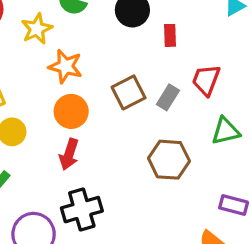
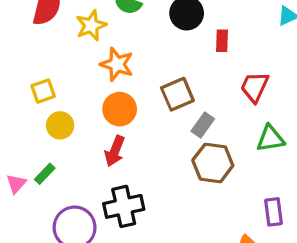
gray rectangle: (168, 97) -> (203, 125), moved
purple rectangle: (234, 205) -> (273, 212), turned 64

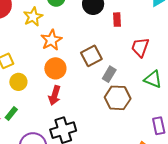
orange star: (117, 64) -> (51, 40), turned 30
green triangle: (270, 139) -> (153, 79), turned 36

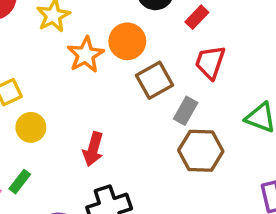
red rectangle: (117, 20) -> (197, 17), turned 48
red trapezoid: (140, 47) -> (210, 62), moved
orange circle: (55, 68) -> (127, 41), moved

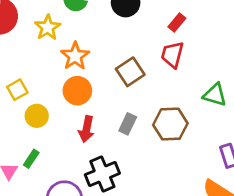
red rectangle: (197, 17) -> (177, 23), moved
orange circle: (127, 41) -> (77, 91), moved
gray rectangle: (186, 111) -> (128, 124), moved

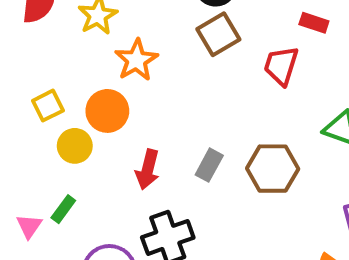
red rectangle: (177, 23) -> (314, 23), moved, turned 66
brown square: (130, 72) -> (218, 34), moved
orange circle: (77, 91) -> (107, 111), moved

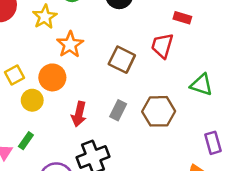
brown square: (218, 34) -> (122, 60), moved, turned -32

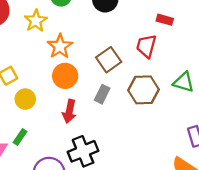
brown square: (122, 60) -> (109, 60), turned 30
orange circle: (52, 77) -> (65, 76), moved
gray rectangle: (118, 110) -> (102, 94), moved
brown hexagon: (159, 111) -> (144, 90), moved

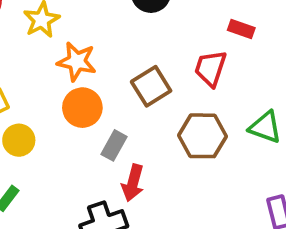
orange star: (60, 46) -> (77, 61), turned -30
gray rectangle: (102, 94) -> (114, 145), moved
red arrow: (69, 111) -> (133, 183), moved

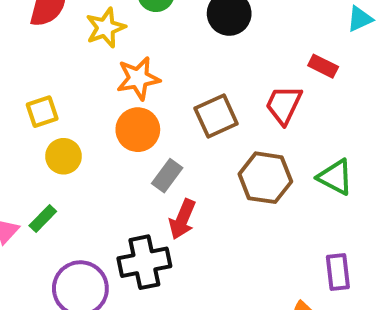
orange star: (77, 61) -> (138, 78), turned -30

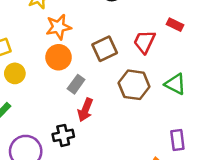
red rectangle: (323, 66) -> (175, 25), moved
black cross: (144, 262) -> (63, 135), size x0.7

